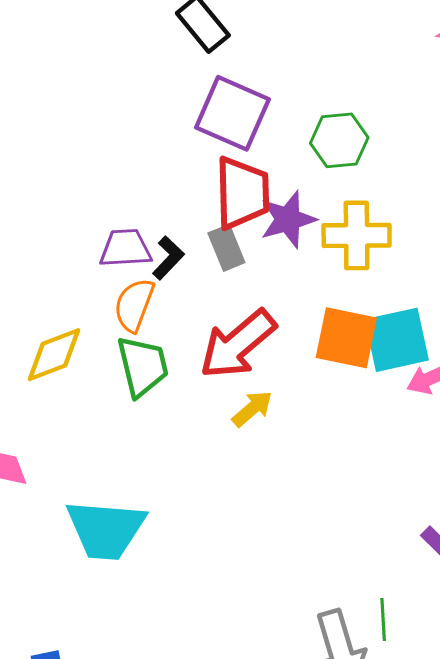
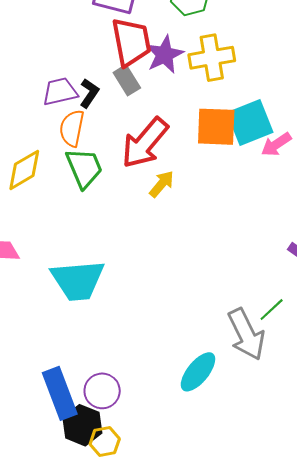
green line: (383, 620) -> (272, 310), turned 60

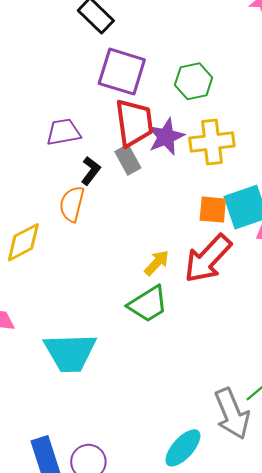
purple trapezoid: (60, 92) -> (63, 132), moved
orange square: (216, 127) -> (213, 210), size x0.7
red arrow: (145, 143) -> (208, 259), moved
green trapezoid: (84, 168) -> (148, 304), moved, turned 78

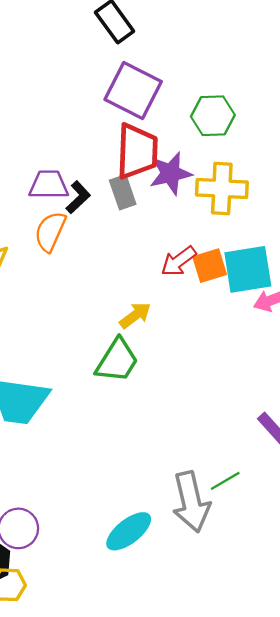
purple trapezoid: (63, 132) -> (49, 185), moved
orange square: (213, 210) -> (210, 266), turned -32
red arrow: (208, 259) -> (178, 261), moved, size x0.6
green trapezoid: (148, 304) -> (117, 361), turned -36

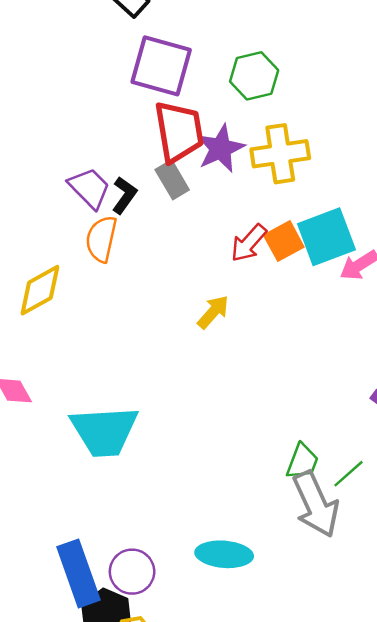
purple trapezoid: (49, 185) -> (89, 188), turned 57
green trapezoid: (117, 361) -> (302, 461), moved, size x0.7
cyan ellipse: (129, 531) -> (224, 554), moved, turned 54

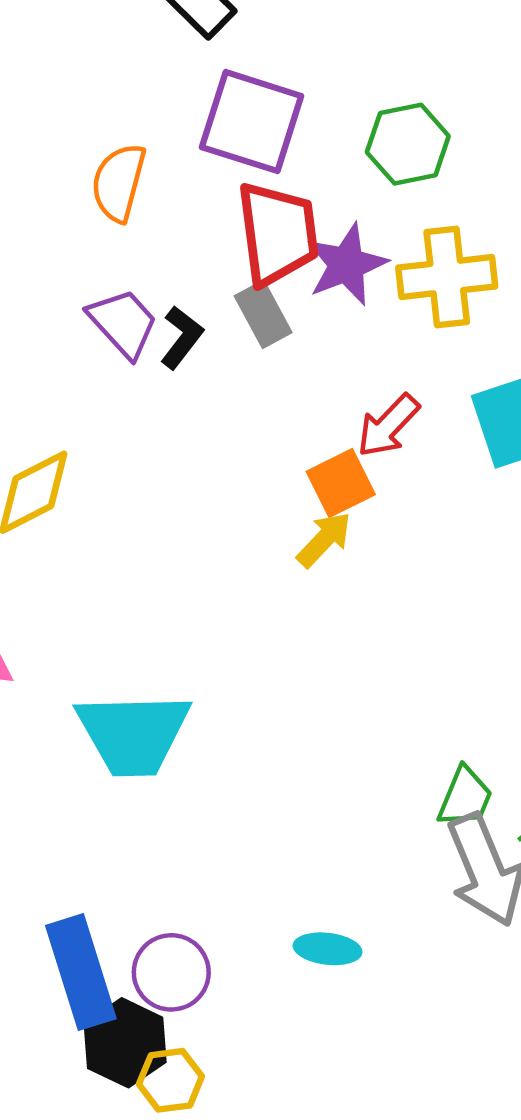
orange semicircle: (101, 239) -> (119, 183), moved
orange square: (284, 241) -> (341, 483), moved
cyan ellipse: (224, 554) -> (328, 949), size x0.7

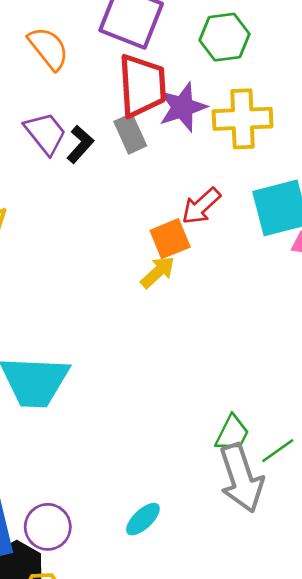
orange semicircle: (119, 183) -> (48, 48), turned 123
cyan ellipse: (328, 949) -> (143, 519), turned -54

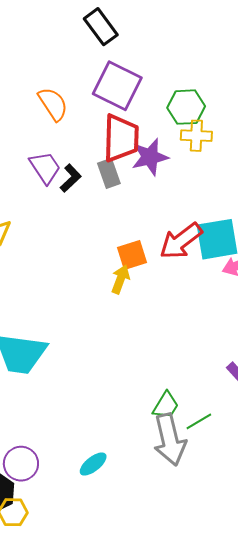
yellow cross: (243, 119) -> (196, 136), moved, size x0.7
red arrow: (201, 206) -> (181, 241), moved, size x1.4
yellow arrow: (158, 272) -> (120, 279), turned -32

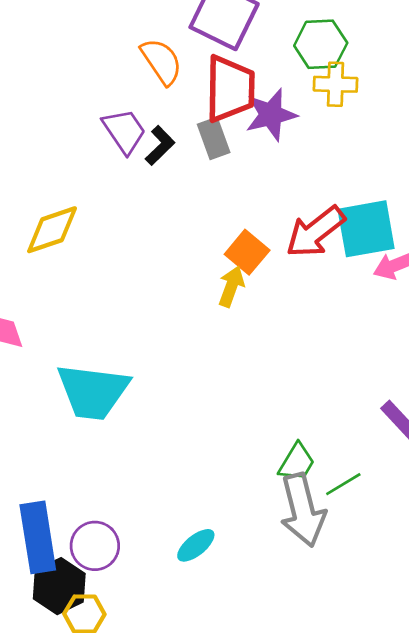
orange semicircle: (53, 104) -> (161, 61), moved
orange square: (132, 255) -> (247, 252), turned -32

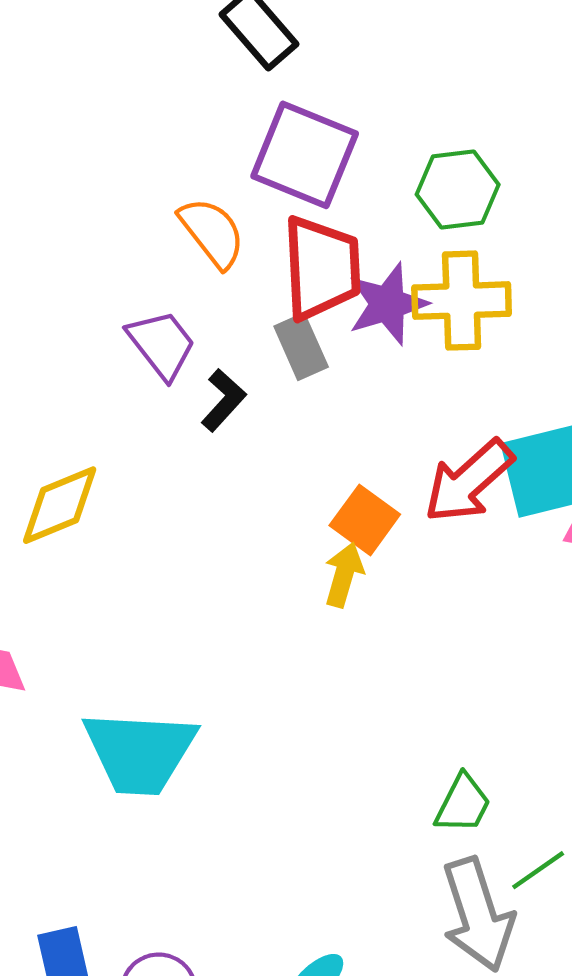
yellow cross: (336, 84) -> (462, 301), moved, size x1.4
black L-shape: (160, 145) -> (223, 400), moved
green trapezoid: (297, 462) -> (463, 804), moved

